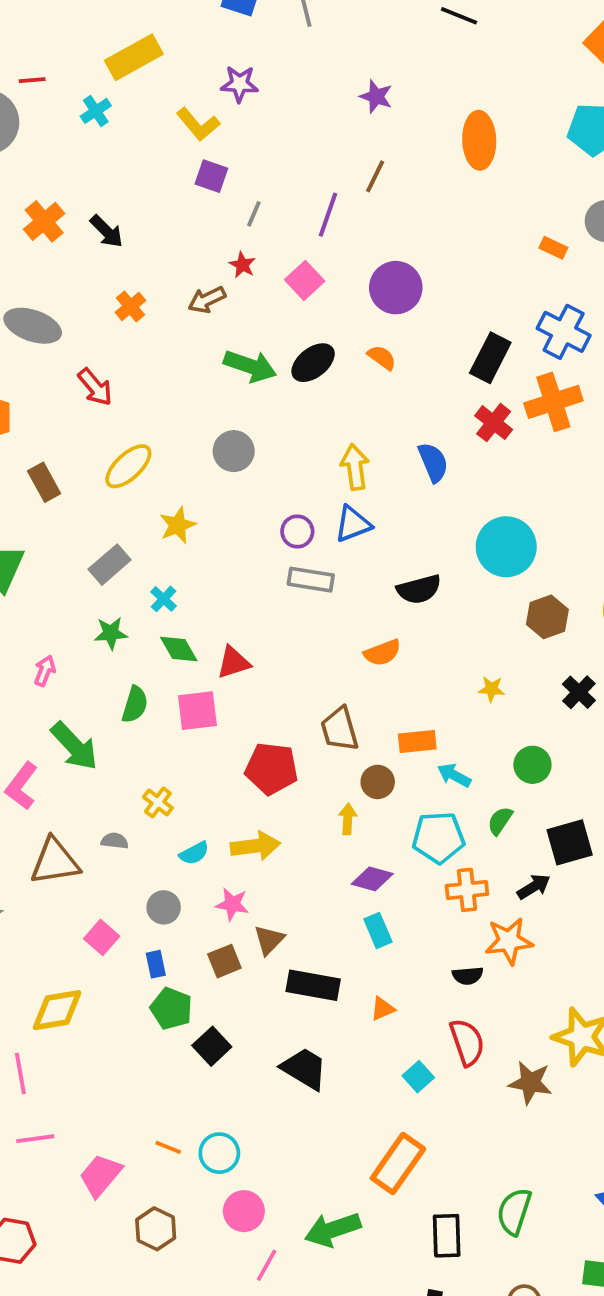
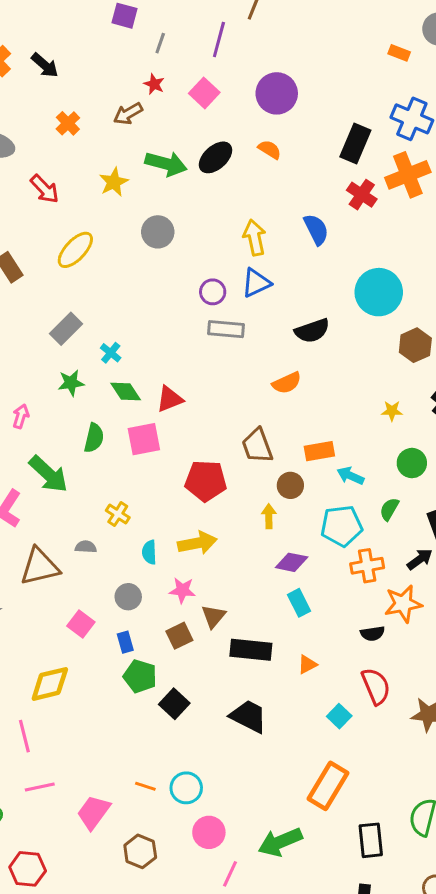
yellow star: (178, 525) -> (114, 182), moved
yellow star: (491, 689) -> (392, 411), moved
cyan semicircle: (194, 853) -> (149, 552), turned 120

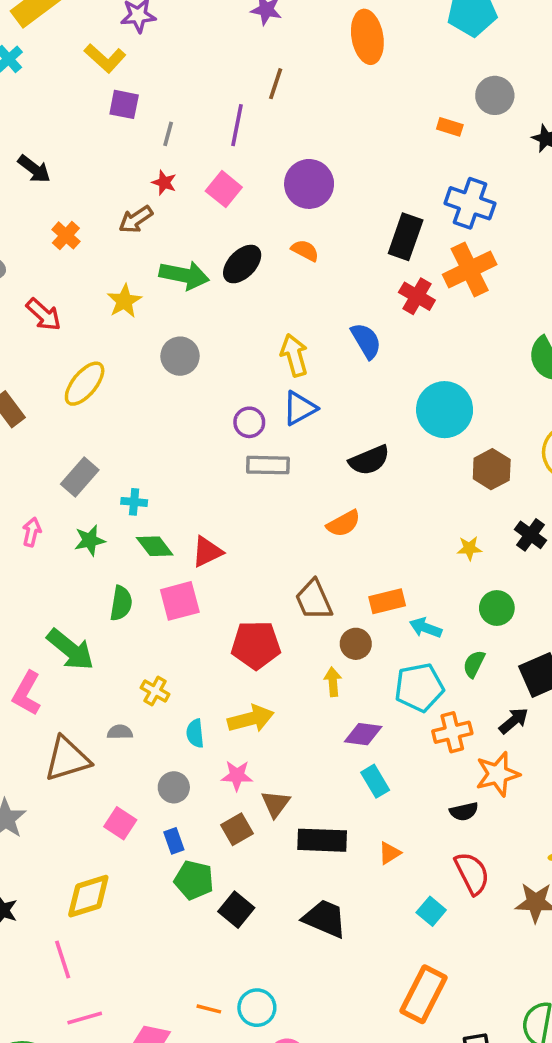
cyan cross: (111, 353) -> (134, 502), turned -30
pink arrow: (21, 416) -> (32, 532), moved

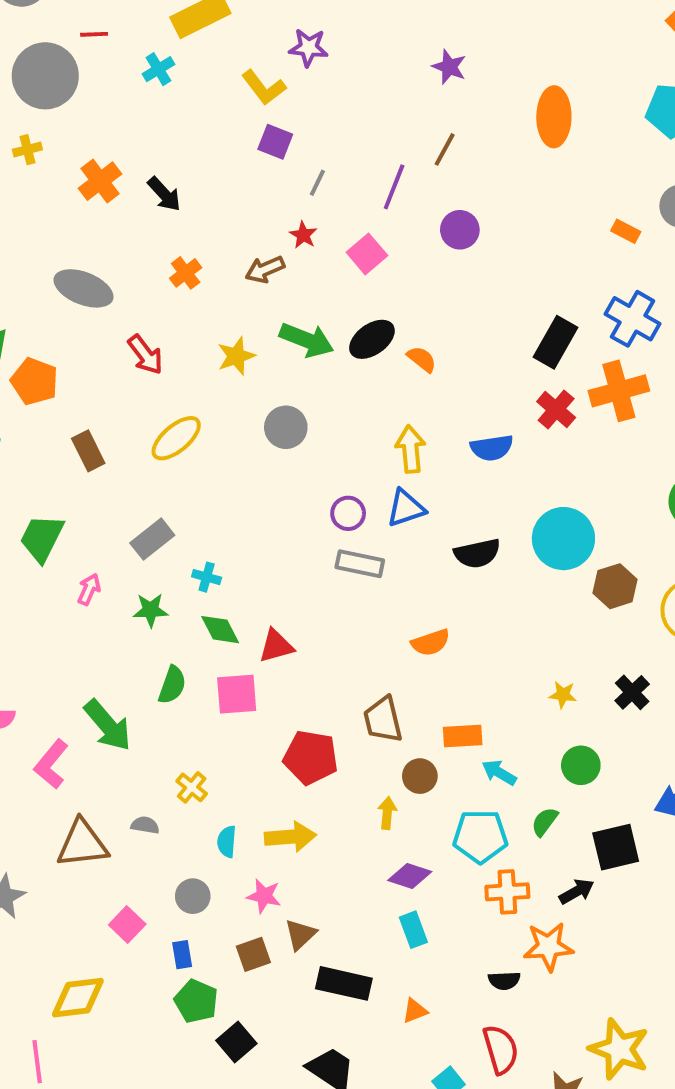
purple circle: (309, 184) -> (460, 230), moved, size x0.7
orange semicircle: (305, 250) -> (422, 359), moved
blue semicircle: (366, 341) -> (492, 448), turned 102
black semicircle: (369, 460) -> (477, 553), moved
brown hexagon: (492, 469) -> (615, 586), moved

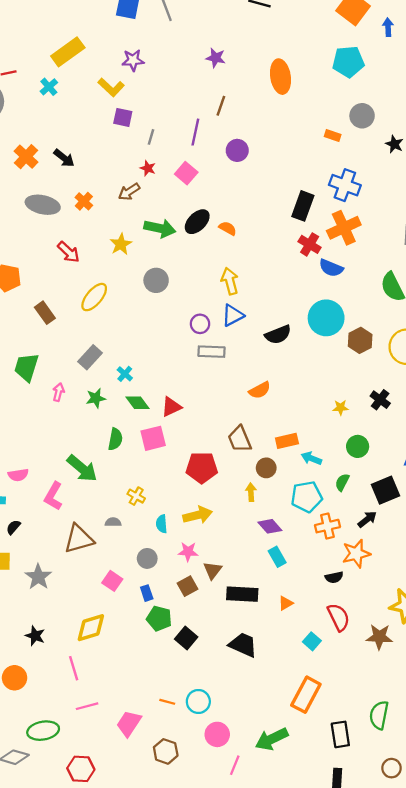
gray ellipse: (84, 288) -> (43, 205), moved
blue semicircle: (492, 448) -> (331, 268), moved, turned 40
cyan cross: (207, 577) -> (125, 374), turned 35
purple diamond: (410, 876) -> (270, 526), turned 40

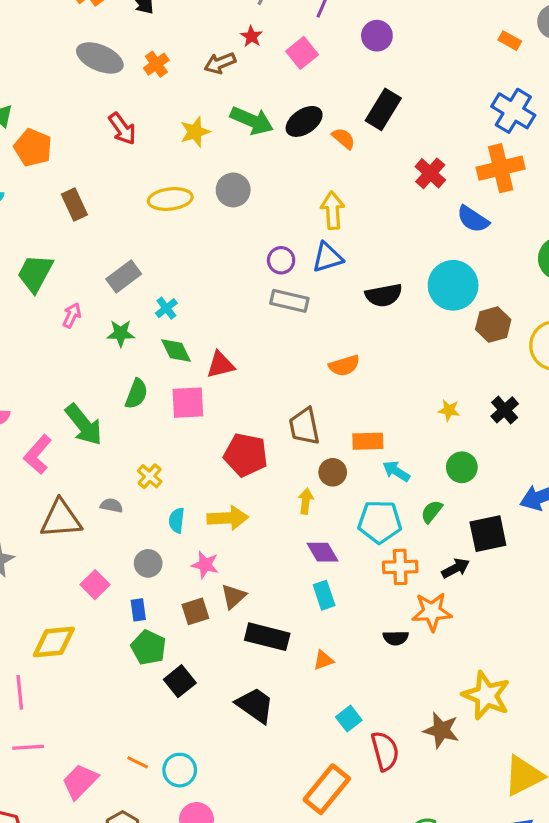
black rectangle: (303, 206) -> (383, 109), moved
red cross: (310, 244) -> (430, 173), moved
yellow ellipse: (94, 297) -> (170, 199), moved, turned 32
red semicircle: (339, 617) -> (385, 751), moved

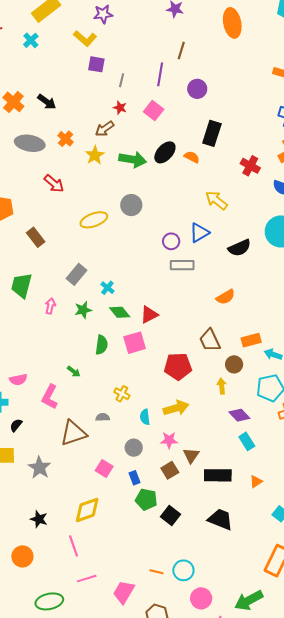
yellow star: (195, 132) -> (95, 155), moved
yellow arrow: (333, 210) -> (216, 200), moved, turned -35
green arrow: (84, 425) -> (74, 372), size x0.5

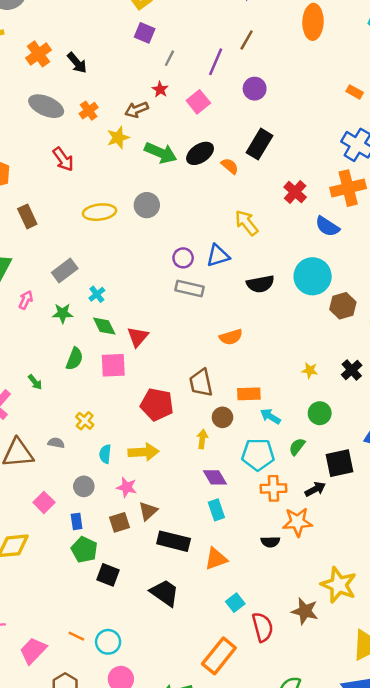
red triangle: (149, 315) -> (138, 337), turned -36
orange triangle: (256, 482) -> (216, 559), size x1.5
black square: (171, 516) -> (108, 575), turned -30

